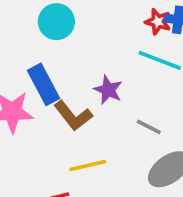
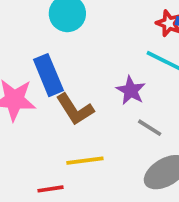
purple star: (108, 90) -> (131, 90), moved

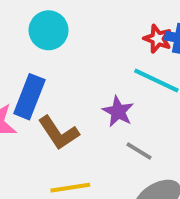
blue rectangle: (48, 75) -> (29, 97), turned 45

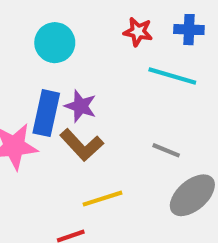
red star: (158, 39) -> (138, 32), moved
purple star: (118, 111) -> (81, 106), moved

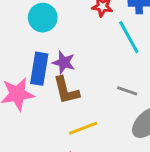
cyan line: (172, 76) -> (129, 37), turned 48
brown L-shape: (82, 145) -> (66, 90), turned 32

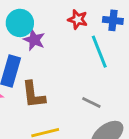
purple star: (64, 62) -> (34, 40), moved

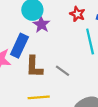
gray line: (91, 102) -> (63, 71), moved

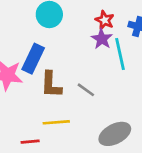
purple star: (41, 24) -> (102, 39), moved

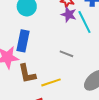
brown L-shape: (51, 85) -> (27, 74), moved

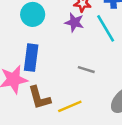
purple star: (69, 14) -> (74, 22), moved

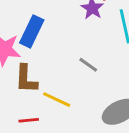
yellow line: (70, 106) -> (57, 100), turned 30

